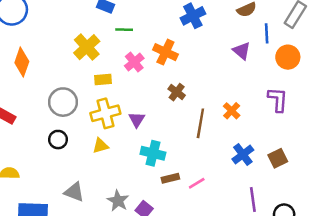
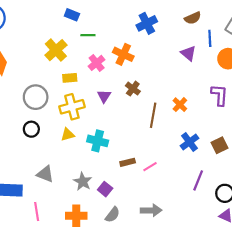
purple triangle: (137, 120) -> (104, 96), moved
cyan cross: (153, 153) -> (98, 141), moved
purple line: (253, 199) -> (198, 180), turned 30

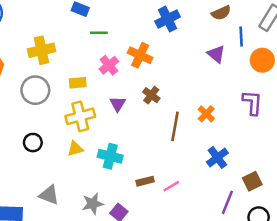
yellow cross: (56, 50) -> (42, 50), moved, turned 30
gray circle: (36, 97) -> (35, 90), moved
brown square: (219, 145) -> (252, 181), moved
gray star: (83, 182) -> (93, 204), turned 30

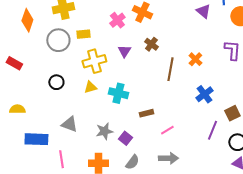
yellow rectangle: (78, 83) -> (83, 34), moved
pink line: (171, 186) -> (167, 130), moved

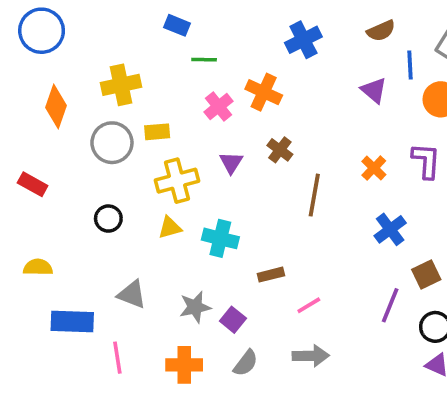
orange cross: (195, 59) -> (374, 168), moved
blue cross: (204, 94) -> (390, 229), moved

